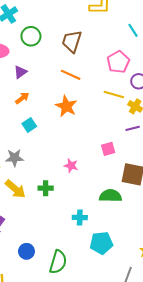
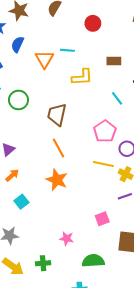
green circle: (31, 36) -> (18, 100), moved
orange line: (71, 75) -> (59, 148), turned 42
green semicircle: (111, 196) -> (93, 261), moved

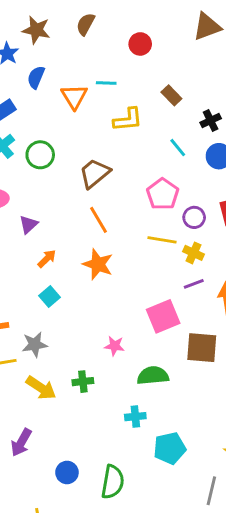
brown rectangle: (114, 61) -> (171, 95), turned 48
brown trapezoid: (57, 115) -> (95, 173), turned 40
orange arrow: (12, 175) -> (47, 259), moved
pink square: (102, 219) -> (163, 316), size x1.6

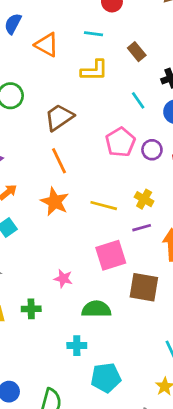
cyan line: (106, 83) -> (94, 34), moved
orange triangle: (74, 97) -> (47, 45), turned -35
purple circle: (194, 217) -> (152, 150), moved
yellow line: (162, 240) -> (104, 206), moved

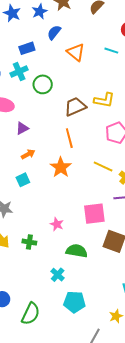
yellow L-shape: (94, 70) -> (104, 100), moved
yellow line: (104, 206) -> (103, 166), moved
cyan cross: (77, 346) -> (58, 275), turned 32

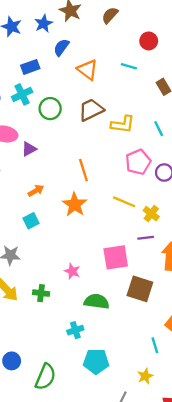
brown trapezoid: (75, 107) -> (91, 110), moved
purple triangle: (22, 128) -> (29, 149), moved
cyan cross: (58, 275) -> (75, 330), turned 32

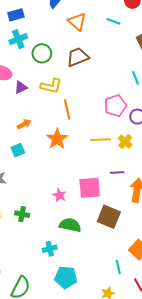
blue rectangle: (30, 67) -> (16, 15), moved
yellow L-shape: (123, 124) -> (51, 86), moved
yellow line: (124, 202) -> (101, 140), turned -30
yellow cross: (151, 214) -> (125, 142), moved
pink star: (72, 271) -> (59, 195), moved

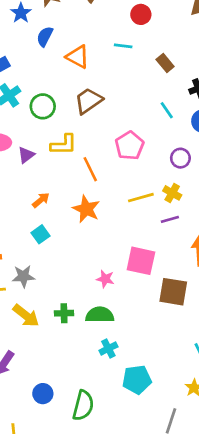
pink pentagon: (115, 106) -> (130, 146), moved
purple line: (117, 172) -> (170, 219), moved
pink square: (90, 188) -> (141, 261), turned 30
green semicircle: (70, 225) -> (100, 315), moved

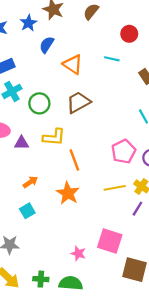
pink pentagon: (130, 146) -> (124, 151), moved
purple triangle: (26, 155) -> (22, 143), turned 32
purple line: (170, 219) -> (137, 209), turned -48

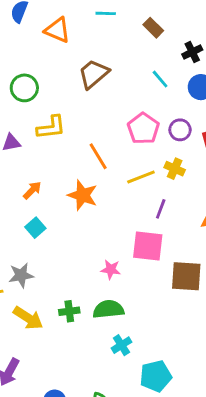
brown trapezoid: (78, 102) -> (94, 74), moved
orange line: (74, 160) -> (98, 156), moved
purple line: (137, 209) -> (161, 209), moved

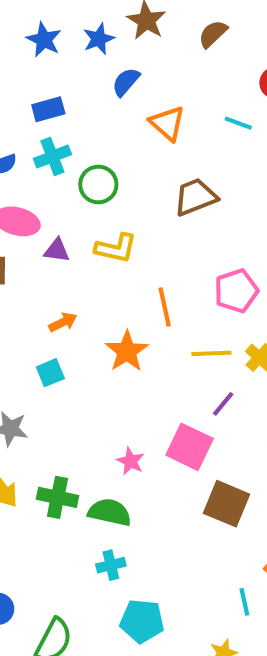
green cross: (69, 311) -> (58, 497), size x1.4

